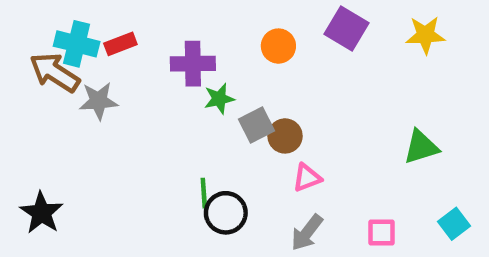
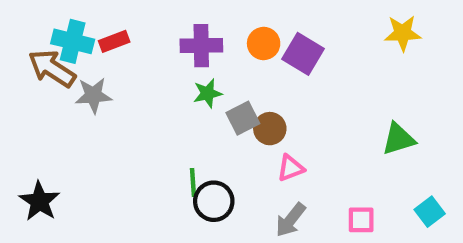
purple square: (346, 28) -> (303, 54), moved
purple cross: (193, 64) -> (201, 46), moved

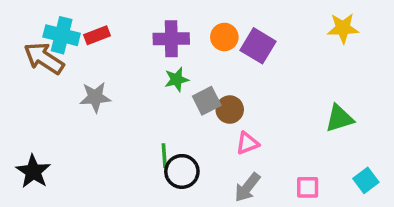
gray star: (93, 95) -> (95, 97), moved

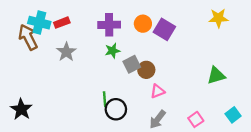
brown arrow: (44, 58) -> (28, 37), turned 30
gray star: (95, 97) -> (66, 52), moved, turned -30
pink square: (308, 187) -> (196, 119), turned -35

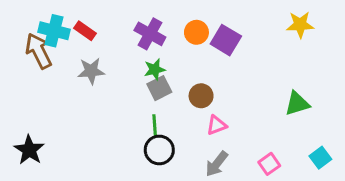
red rectangle: (62, 23) -> (85, 31), turned 56
purple cross: (109, 25) -> (150, 34), turned 30
gray star: (66, 52) -> (91, 71), turned 30
gray square: (132, 64) -> (159, 88), moved
green line: (105, 99) -> (155, 125), moved

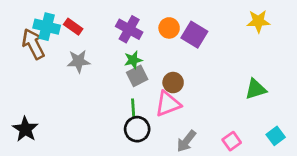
pink triangle: (217, 125) -> (168, 104), moved, size x1.5

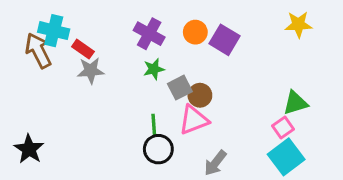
red rectangle: (73, 27) -> (83, 49), moved
gray square: (137, 76) -> (180, 88), moved
cyan square: (276, 136) -> (286, 157), moved, size x1.6
pink square: (232, 141) -> (283, 128), moved

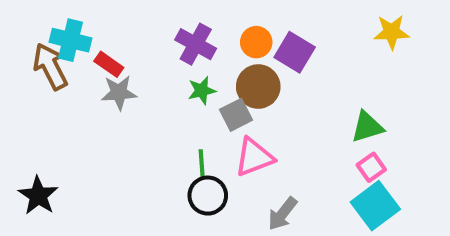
brown circle: (200, 95) -> (258, 87), moved, size x1.4
green triangle: (295, 103) -> (367, 127), moved

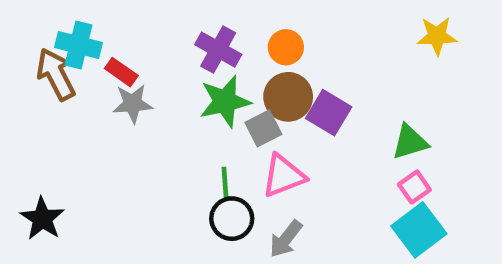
purple square: (295, 52) -> (329, 113), moved
green star: (202, 91) -> (225, 101), size x1.6
gray arrow: (282, 214) -> (286, 239), moved

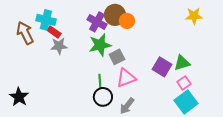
cyan cross: (78, 45) -> (46, 20), moved
brown circle: (288, 97) -> (115, 15), moved
purple square: (329, 113) -> (162, 67), moved

